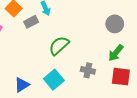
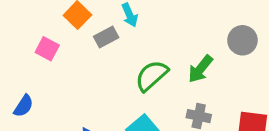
green arrow: (116, 53) -> (200, 69), moved

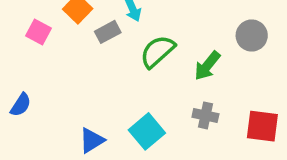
pink square: (47, 49) -> (38, 32), moved
green semicircle: (152, 76) -> (158, 51), moved

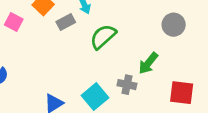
green arrow: (207, 66) -> (148, 63), moved
gray cross: (205, 115) -> (127, 85), moved

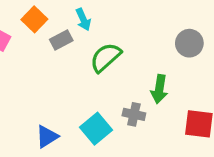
green arrow: (148, 63) -> (159, 89), turned -30

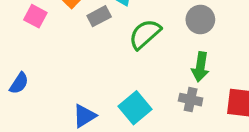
gray circle: (189, 43) -> (200, 19), moved
gray cross: (134, 114) -> (191, 100), moved

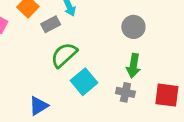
green semicircle: (145, 34) -> (64, 55), moved
cyan square: (135, 108) -> (84, 82), moved

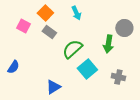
gray rectangle: (51, 24) -> (49, 32), moved, turned 64
green arrow: (133, 66) -> (108, 44), moved

